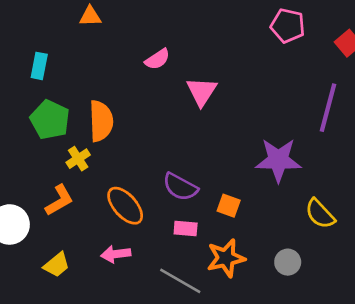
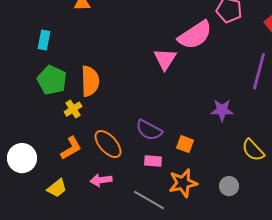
pink semicircle: (157, 59) -> (195, 35), moved, size x1.8
purple star: (278, 160) -> (222, 110), size x0.7
orange L-shape: (59, 200) -> (71, 148), moved

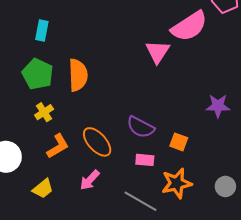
cyan rectangle: (44, 40) -> (42, 31), moved
yellow cross: (73, 109) -> (44, 112), moved
pink arrow: (101, 180) -> (90, 180), turned -40

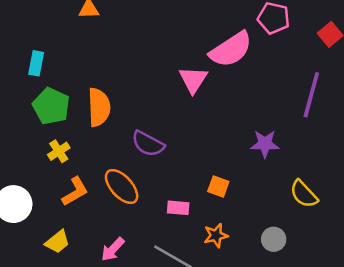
cyan rectangle: (42, 31) -> (36, 63), moved
purple semicircle: (141, 127) -> (148, 144), moved
pink arrow: (90, 180) -> (113, 249), moved
orange star: (177, 183) -> (216, 235), size x0.7

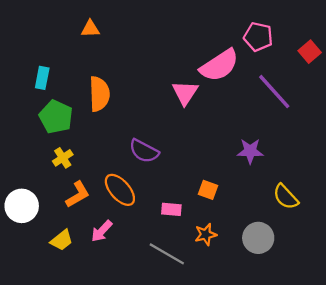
purple line: (311, 95) -> (274, 92), moved, turned -57
orange semicircle: (99, 107) -> (99, 94), moved
gray circle: (274, 239) -> (258, 238), size x1.4
pink arrow: (113, 249) -> (102, 231), moved

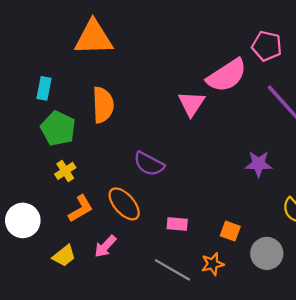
orange triangle: (90, 29) -> (94, 38), size x2.0
orange square: (208, 190) -> (230, 231), moved
orange star: (206, 234) -> (213, 264), moved

